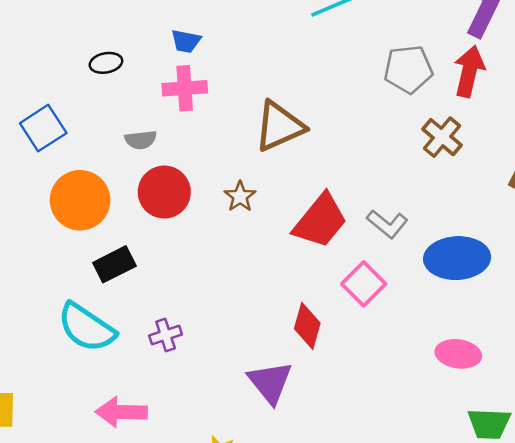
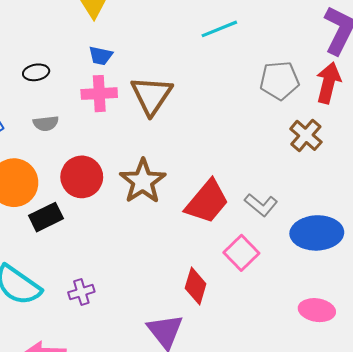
brown triangle: (279, 126) -> (151, 95), moved, turned -33
gray semicircle: (141, 140) -> (46, 123), moved
brown star: (240, 197) -> (143, 181), size x1.8
black rectangle: (114, 264) -> (46, 217), moved

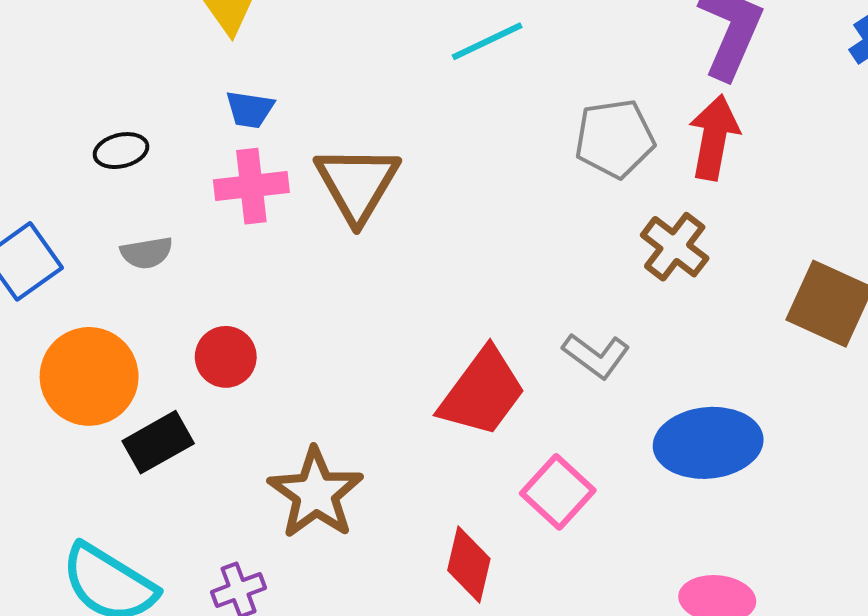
red circle: (82, 177) -> (226, 357), size x0.7
brown star: (143, 181) -> (316, 493), moved
gray L-shape: (261, 205) -> (596, 356), moved

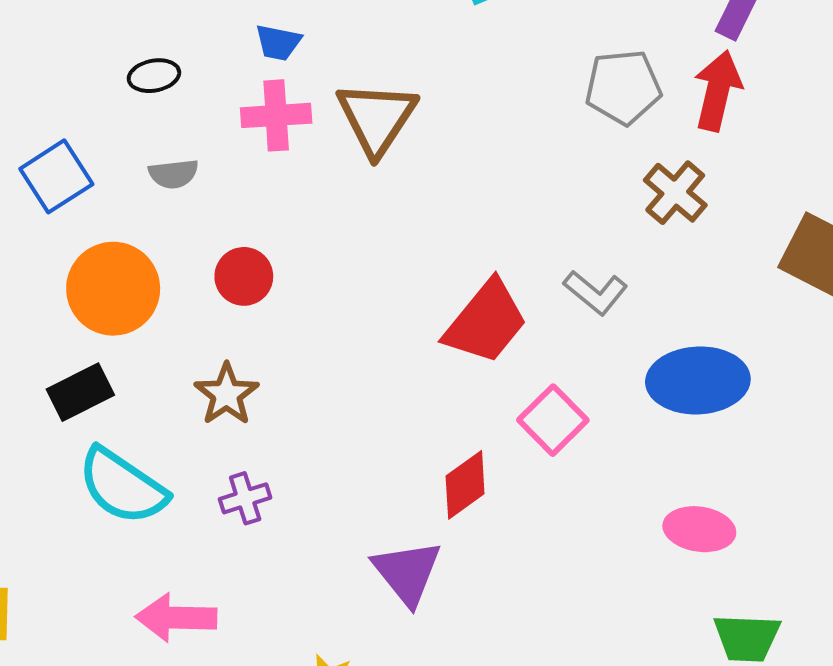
black rectangle: (158, 442) -> (80, 392), moved
brown star: (316, 493) -> (226, 394), moved, size x0.7
red diamond: (469, 565) -> (465, 485), turned 38

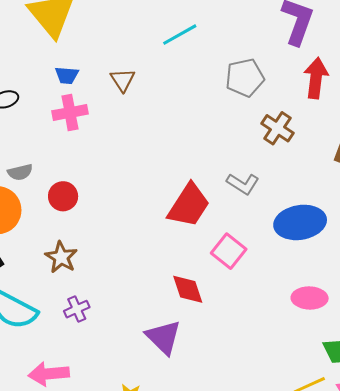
red arrow: (718, 91) -> (316, 78), moved
brown triangle: (377, 118) -> (123, 80), moved, size x0.6
gray semicircle: (174, 174) -> (20, 172), moved
red diamond: (465, 485) -> (188, 289), turned -66

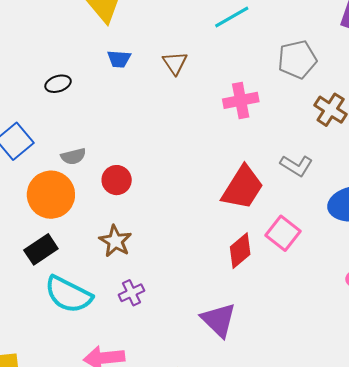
pink cross: (70, 112) -> (241, 100), moved
red diamond: (188, 289) -> (240, 251), moved, turned 69

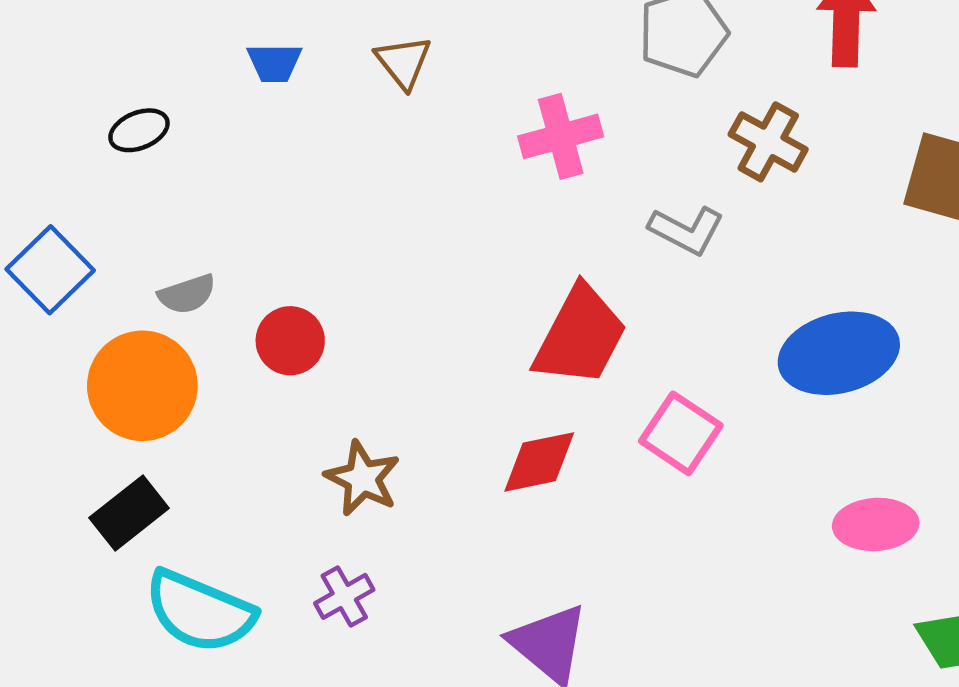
gray L-shape: (296, 166) -> (687, 230), moved
brown star: (115, 241) -> (363, 478), moved
red diamond: (240, 251) -> (539, 462), moved, turned 33

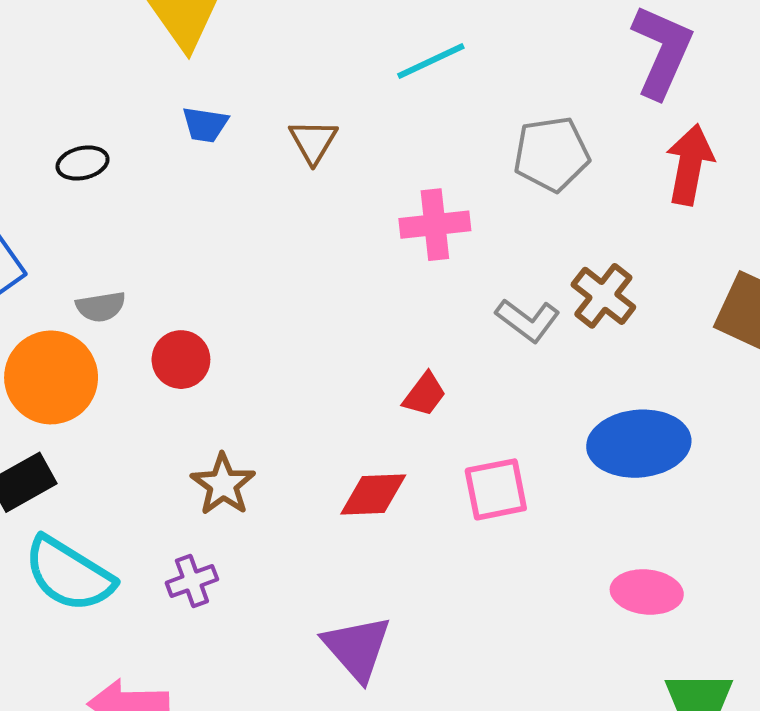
brown cross: (768, 142) -> (603, 296), moved
red trapezoid: (580, 336) -> (425, 394), size x0.5
pink square: (681, 433) -> (496, 489), turned 36

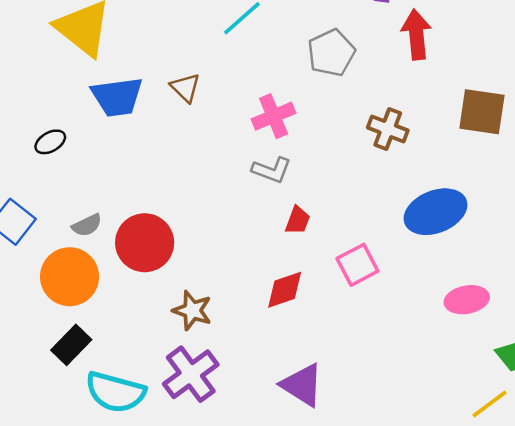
blue trapezoid: (205, 125) -> (117, 97), size x1.8
gray L-shape: (528, 320) -> (272, 170), moved
red circle: (181, 360) -> (145, 243), size x1.6
purple cross: (192, 581) -> (191, 374), size x1.8

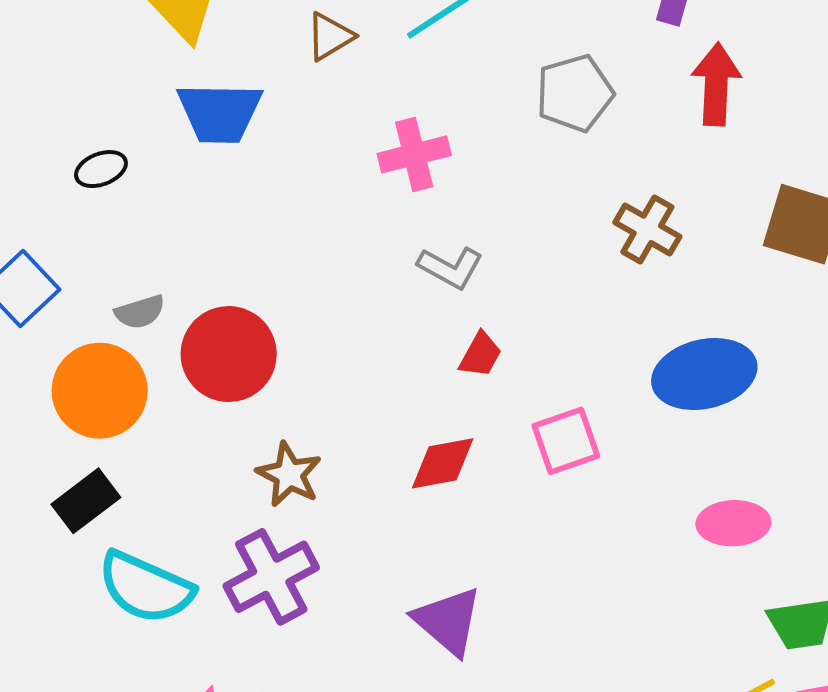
brown triangle: (185, 88) -> (330, 36), moved, turned 36
pink cross: (274, 116) -> (414, 154), moved

